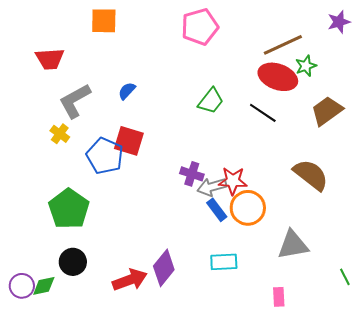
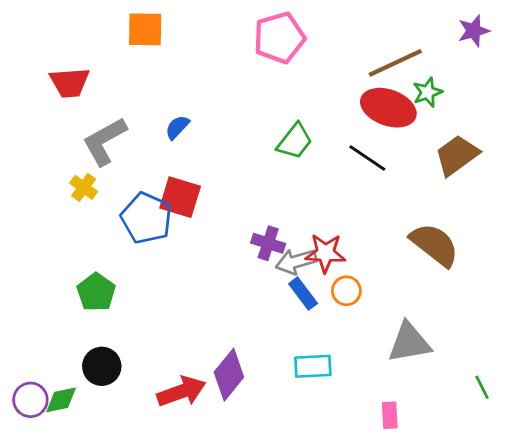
orange circle: (248, 208) -> (346, 291), size x0.6
green pentagon: (69, 209) -> (96, 292), size x0.7

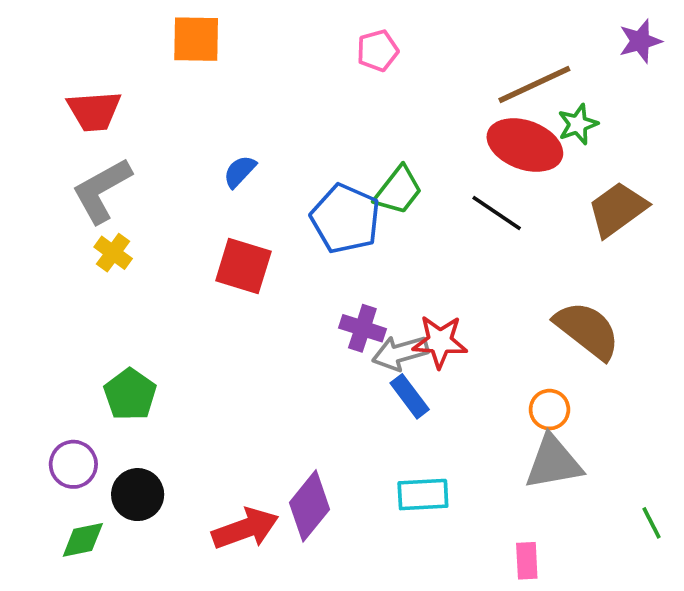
pink pentagon: (279, 38) -> (378, 51), size x0.6
gray L-shape: (105, 141) -> (102, 190), moved
blue pentagon: (147, 218) -> (345, 219), moved
orange circle: (346, 291) -> (549, 410), moved
purple circle: (30, 400) -> (73, 464), moved

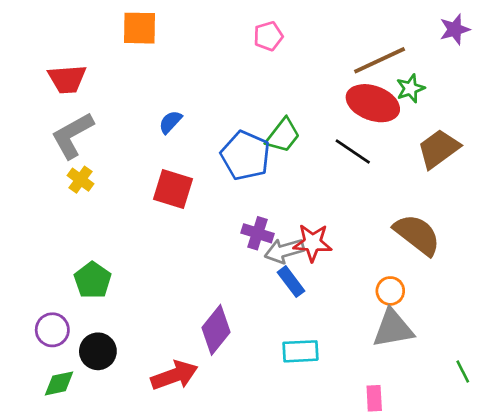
purple diamond: (310, 506) -> (216, 330), moved

